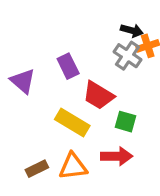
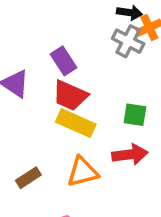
red trapezoid: (98, 95) -> (70, 95), moved
brown rectangle: (37, 169) -> (28, 178), moved

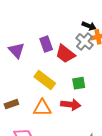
red trapezoid: (70, 95) -> (65, 54), moved
green square: (135, 115) -> (79, 83), turned -32

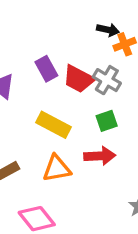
gray cross: (85, 42) -> (107, 80), moved

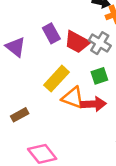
yellow rectangle: (54, 125) -> (57, 79), turned -76
orange triangle: (57, 168) -> (73, 98), moved, turned 30

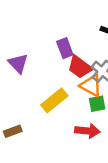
purple rectangle: (51, 33) -> (65, 48), moved
orange triangle: (73, 98) -> (91, 86), moved

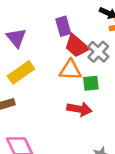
orange triangle: (91, 86) -> (70, 70), moved, turned -30
yellow rectangle: (54, 100) -> (21, 72), moved

